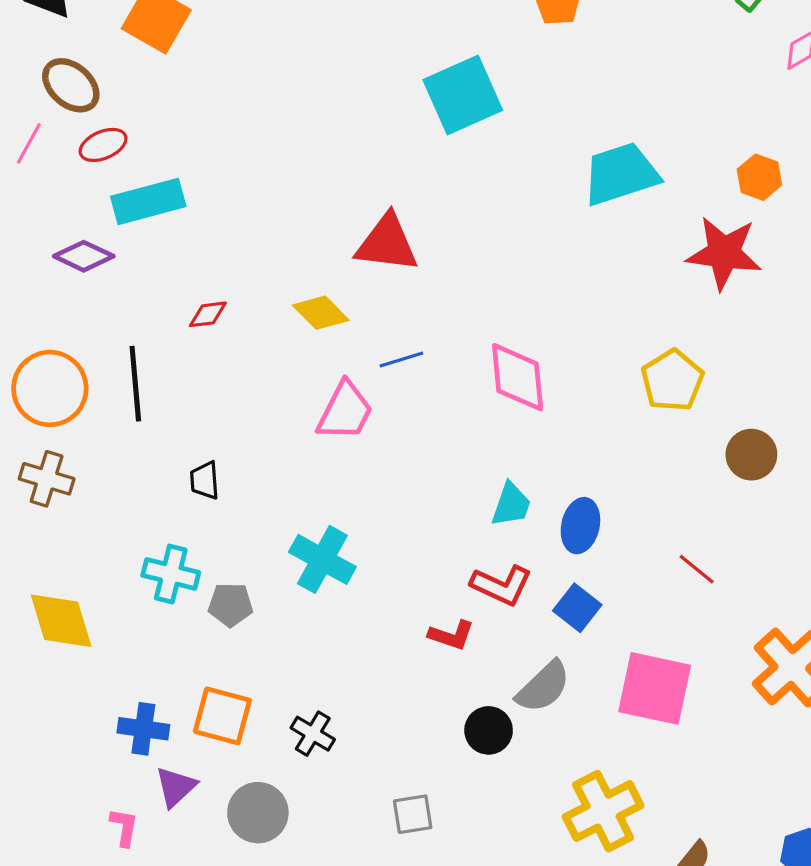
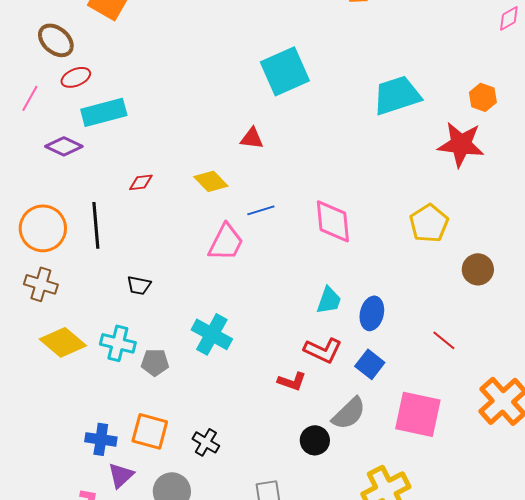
cyan square: (463, 95) -> (285, 71), moved
pink line: (29, 143) -> (30, 98), moved
red triangle: (387, 243) -> (252, 138), size x0.6
black trapezoid: (205, 480) -> (139, 285), turned -75
yellow diamond: (61, 621) -> (63, 342), moved, turned -33

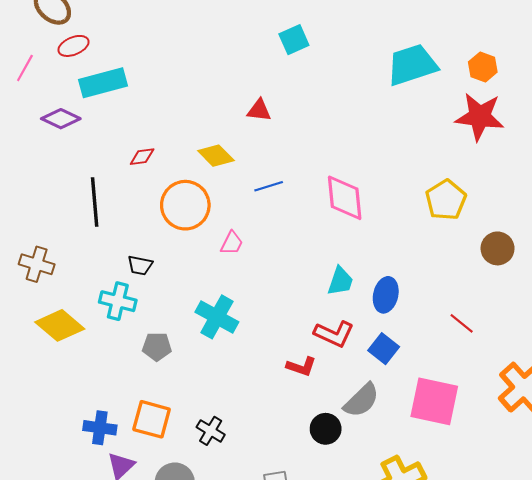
cyan square: (285, 71) -> (294, 40), size x0.6
orange hexagon: (483, 97) -> (483, 67), moved
orange circle: (43, 228) -> (185, 205), moved
pink trapezoid: (226, 242) -> (232, 243), moved, size x0.6
cyan cross: (118, 343) -> (118, 301), moved

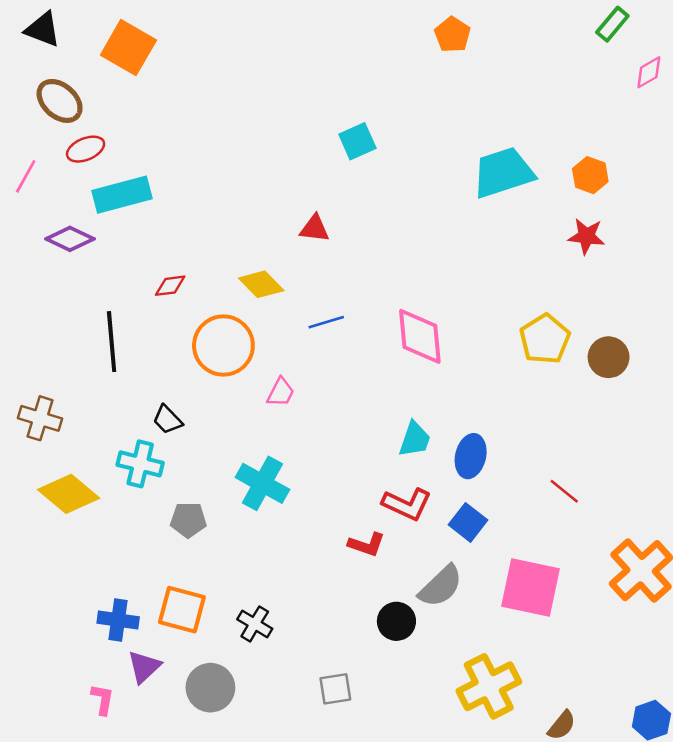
red star: (480, 117) -> (586, 236), size x0.6
brown circle: (498, 248) -> (609, 357), moved
black trapezoid: (140, 265) -> (168, 420), turned 35

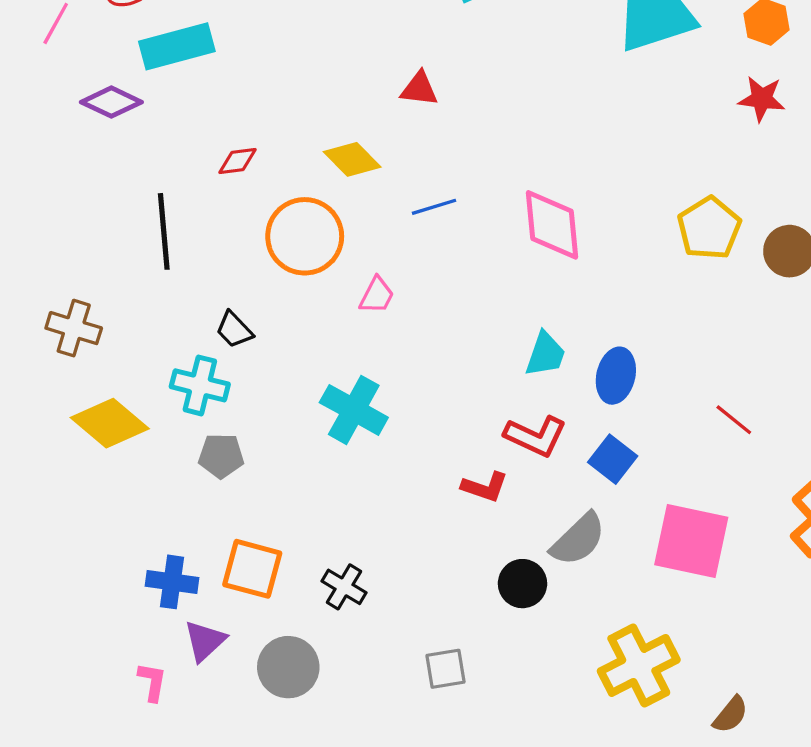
gray pentagon: (188, 520) -> (221, 456), moved

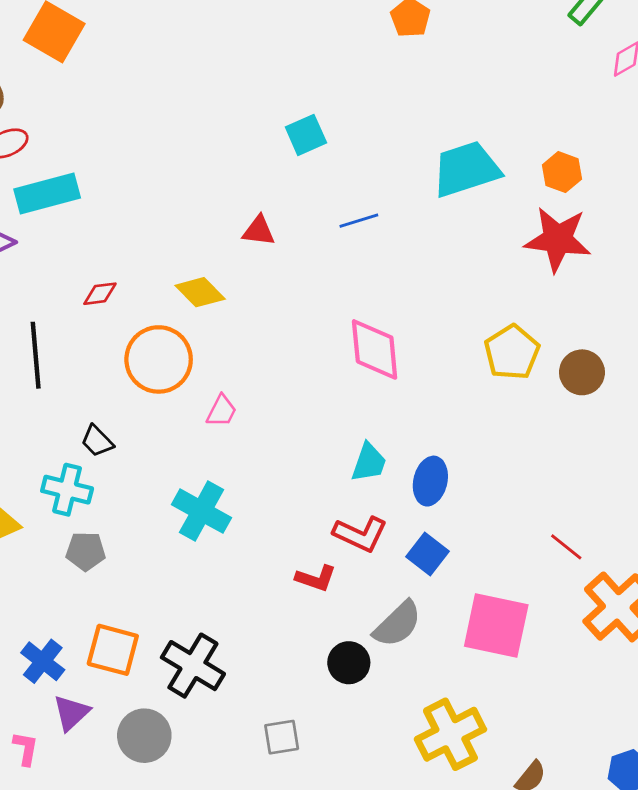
red star: (762, 99) -> (558, 239), size x1.6
blue line: (434, 207) -> (359, 221), moved
red line: (734, 420) -> (566, 547), moved
blue cross: (172, 582) -> (43, 661), turned 30
black cross: (344, 587) -> (193, 666), size x1.6

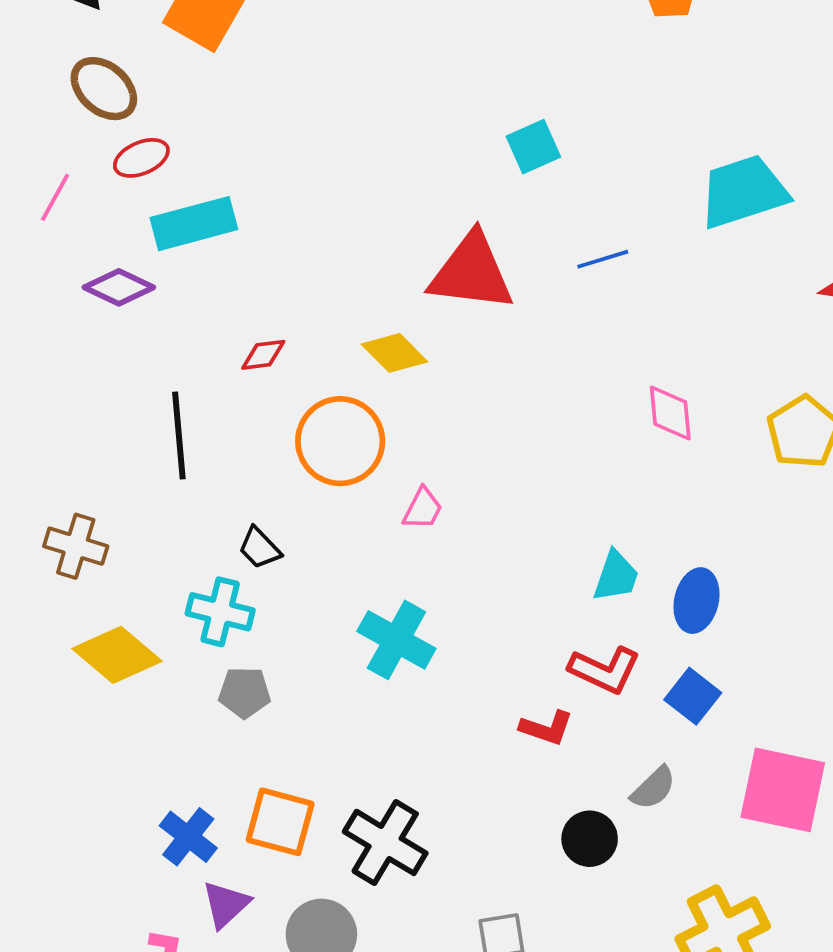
red triangle: (259, 231) -> (471, 272), size x2.0
pink diamond: (375, 349) -> (670, 413), moved, size x0.7
gray semicircle: (397, 624) -> (653, 788), size x0.7

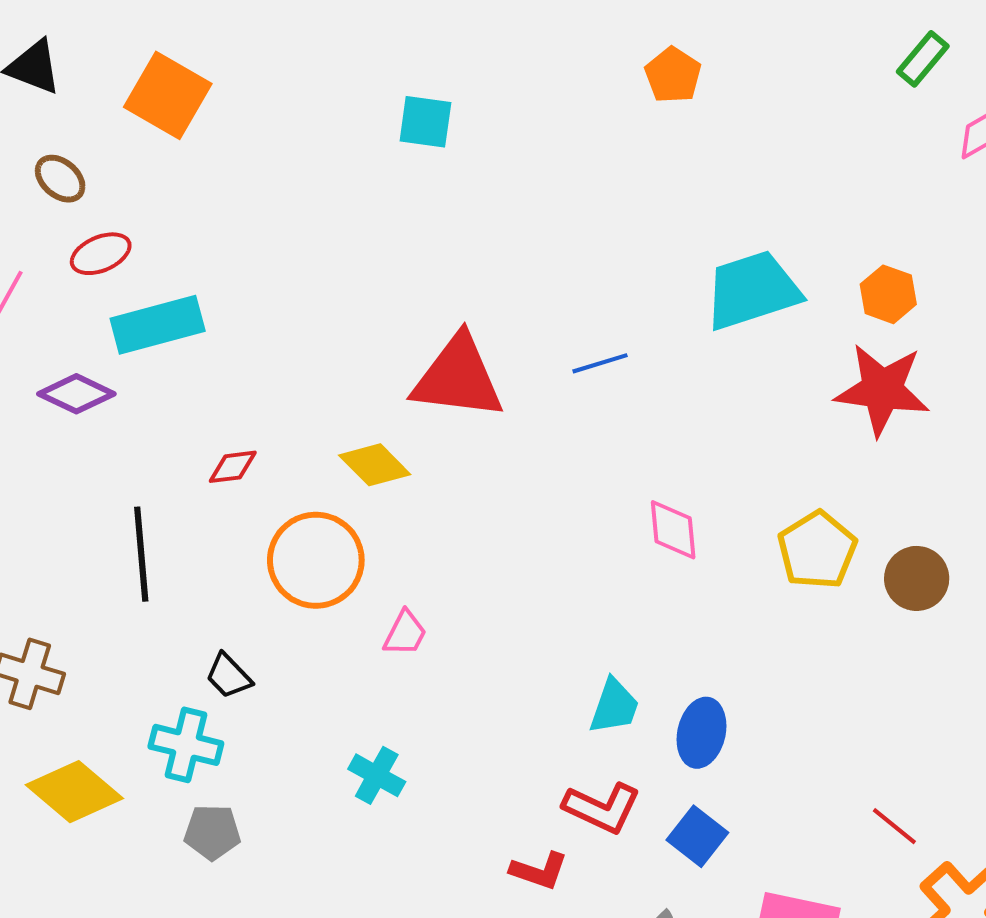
brown ellipse: (104, 89) -> (60, 179), size x0.7
cyan square: (533, 147) -> (425, 122), moved, turned 32
cyan cross: (396, 640) -> (377, 775), size x0.7

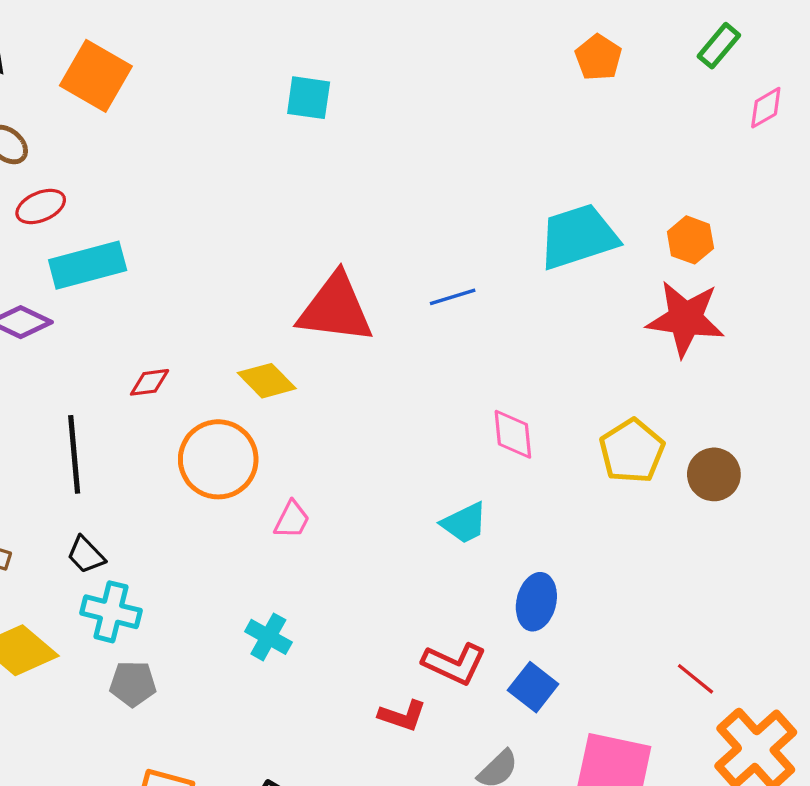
orange pentagon: (673, 75) -> (598, 57), moved
black trapezoid: (229, 676) -> (86, 555), moved
cyan trapezoid: (614, 706) -> (464, 523), moved, turned 45

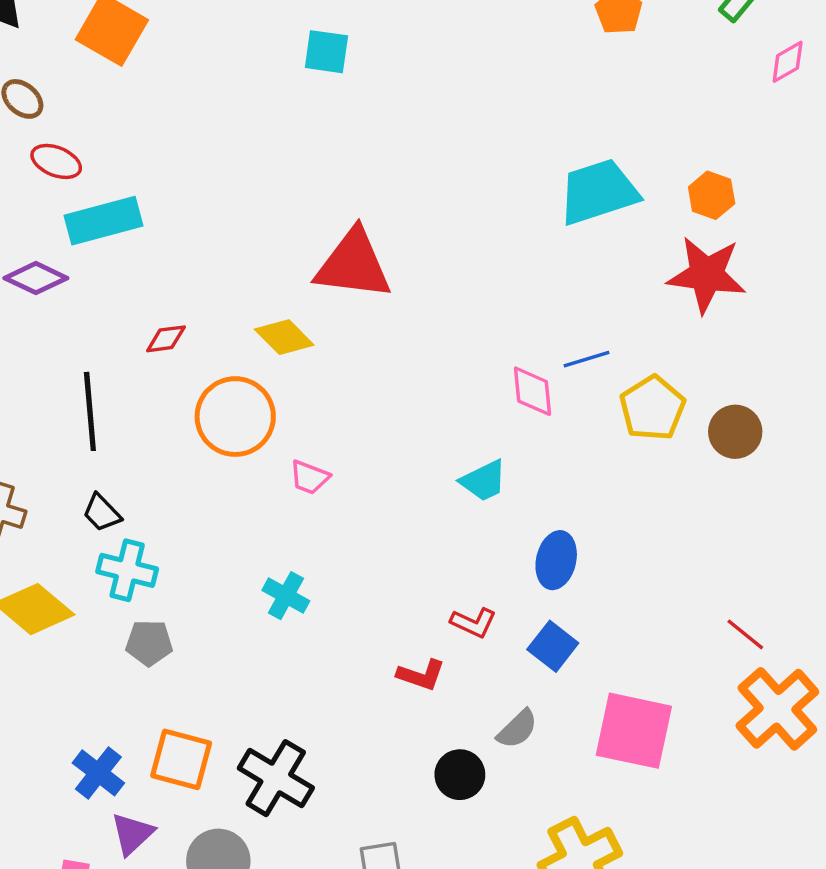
red ellipse: (41, 206) -> (56, 161), turned 45
blue line: (453, 297) -> (587, 359), moved
pink trapezoid: (292, 520) -> (310, 477), turned 84
red L-shape: (454, 664) -> (473, 623), size x0.7
red line: (695, 679) -> (745, 634), moved

